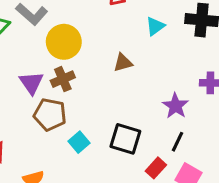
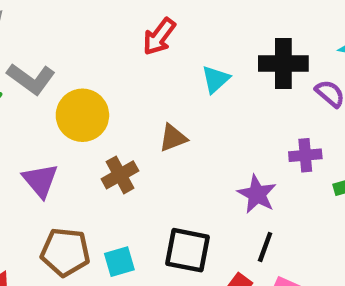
brown cross: (63, 79) -> (120, 175), moved
brown pentagon: (50, 115) -> (65, 252), moved
cyan square: (79, 142) -> (119, 262), turned 30

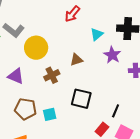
purple triangle: (40, 180) -> (16, 76), turned -30
purple star: (257, 194) -> (112, 55), moved
black square: (187, 250) -> (81, 99), moved

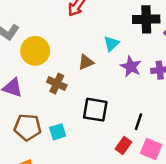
cyan triangle: (97, 34) -> (111, 44), moved
purple star: (112, 55) -> (131, 67), moved
brown cross: (52, 75) -> (57, 84), turned -35

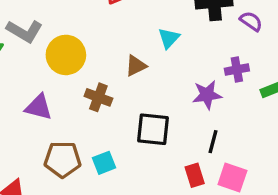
purple star: (131, 67) -> (207, 95), moved, turned -30
red rectangle: (123, 145) -> (195, 175), turned -49

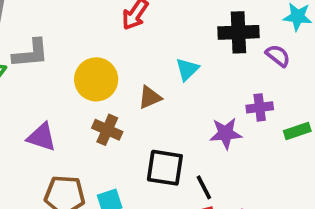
gray L-shape: (25, 31) -> (31, 53), turned -39
yellow circle: (66, 55) -> (96, 79), moved
black line: (213, 142) -> (204, 187), moved, turned -45

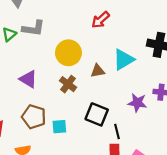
cyan triangle: (187, 69) -> (124, 60), size x1.5

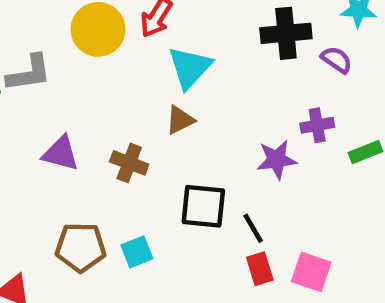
yellow circle: (68, 53) -> (98, 29), moved
cyan triangle: (124, 60) -> (190, 68), moved
purple triangle: (28, 79) -> (61, 153), moved

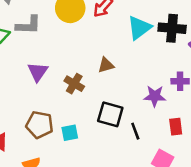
cyan triangle: (190, 68) -> (139, 28), moved
purple triangle: (61, 153) -> (38, 72), turned 40
red rectangle: (260, 269) -> (176, 127), moved

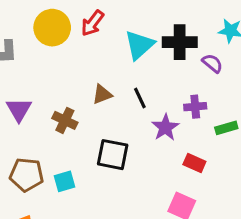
purple star: (155, 96) -> (165, 127), turned -30
red rectangle: (176, 127) -> (194, 163), turned -54
black line: (135, 131) -> (140, 98), moved

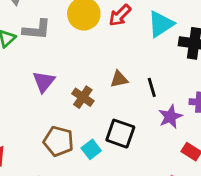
cyan triangle: (139, 45) -> (161, 24), moved
brown pentagon: (27, 175) -> (58, 141), moved
cyan square: (64, 181) -> (91, 149), moved, turned -30

